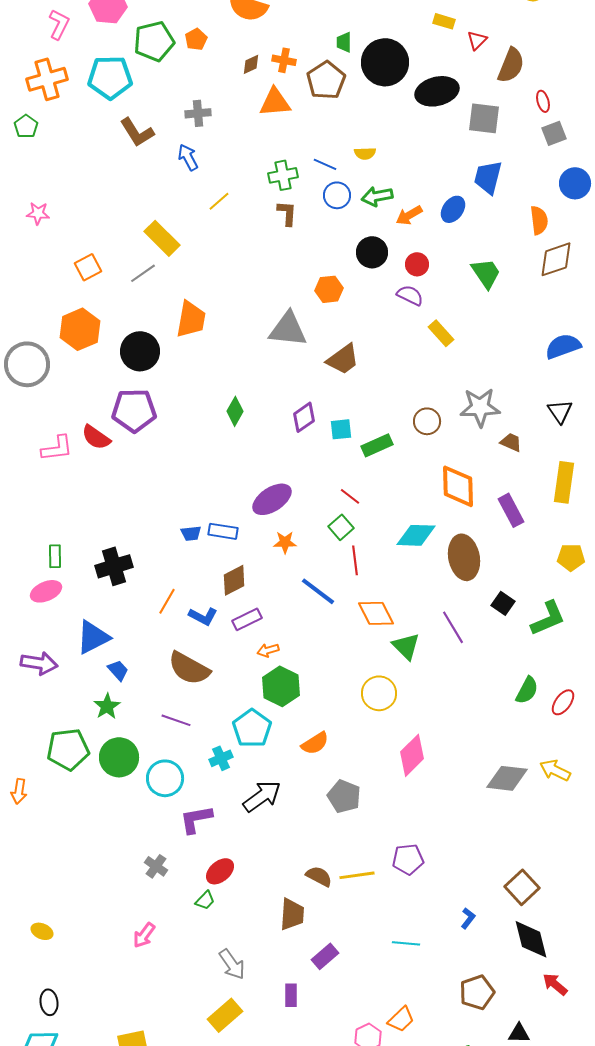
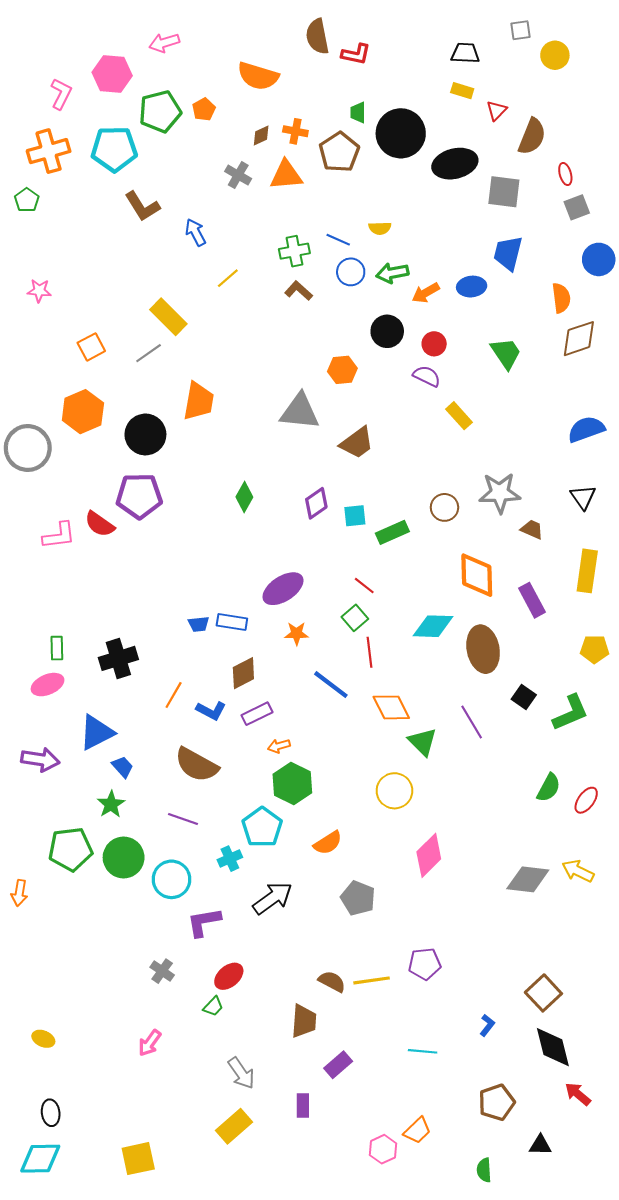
gray cross: (198, 113) -> (238, 175), moved, turned 35
blue ellipse: (453, 209) -> (472, 287), turned 48
brown L-shape: (287, 213) -> (299, 291), turned -52

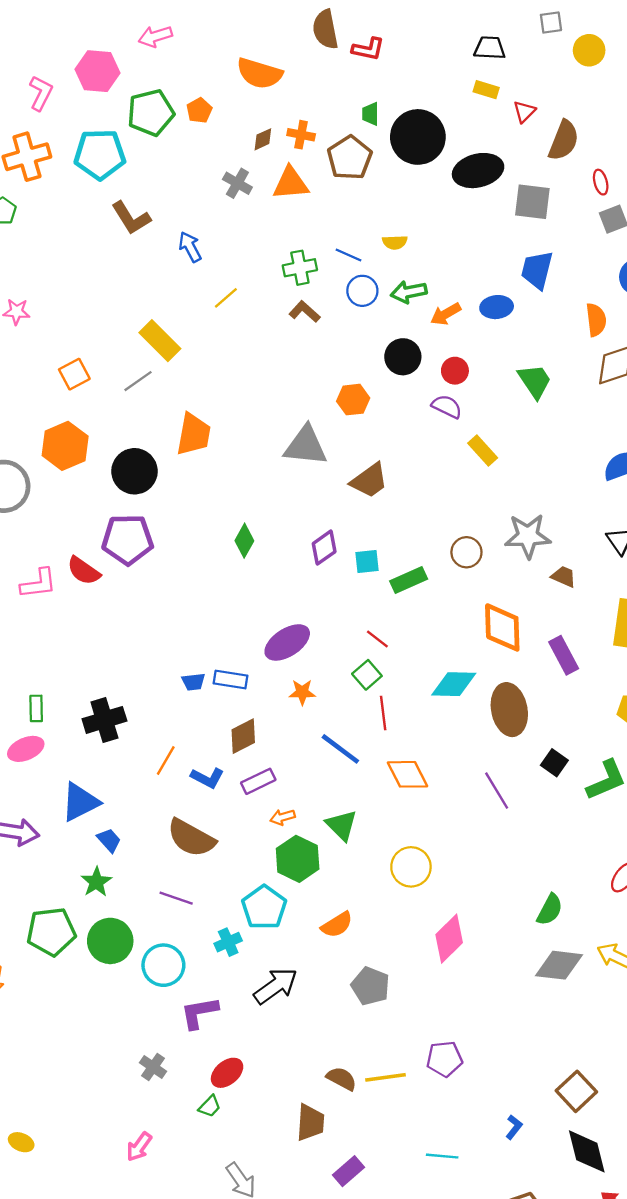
green triangle: (423, 742) -> (342, 825), moved
green semicircle: (549, 788) -> (550, 910), moved

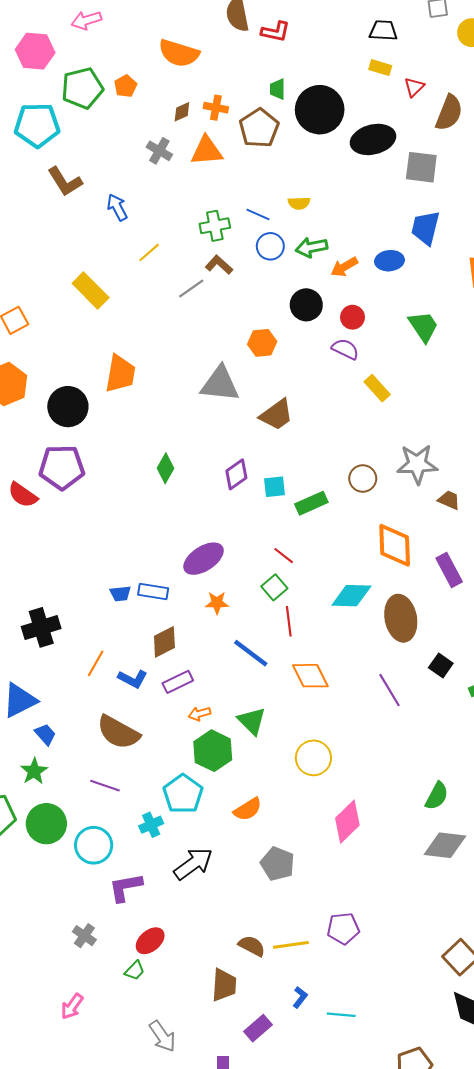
gray line: (138, 381) -> (191, 288), moved
blue L-shape: (514, 1127) -> (300, 997), moved

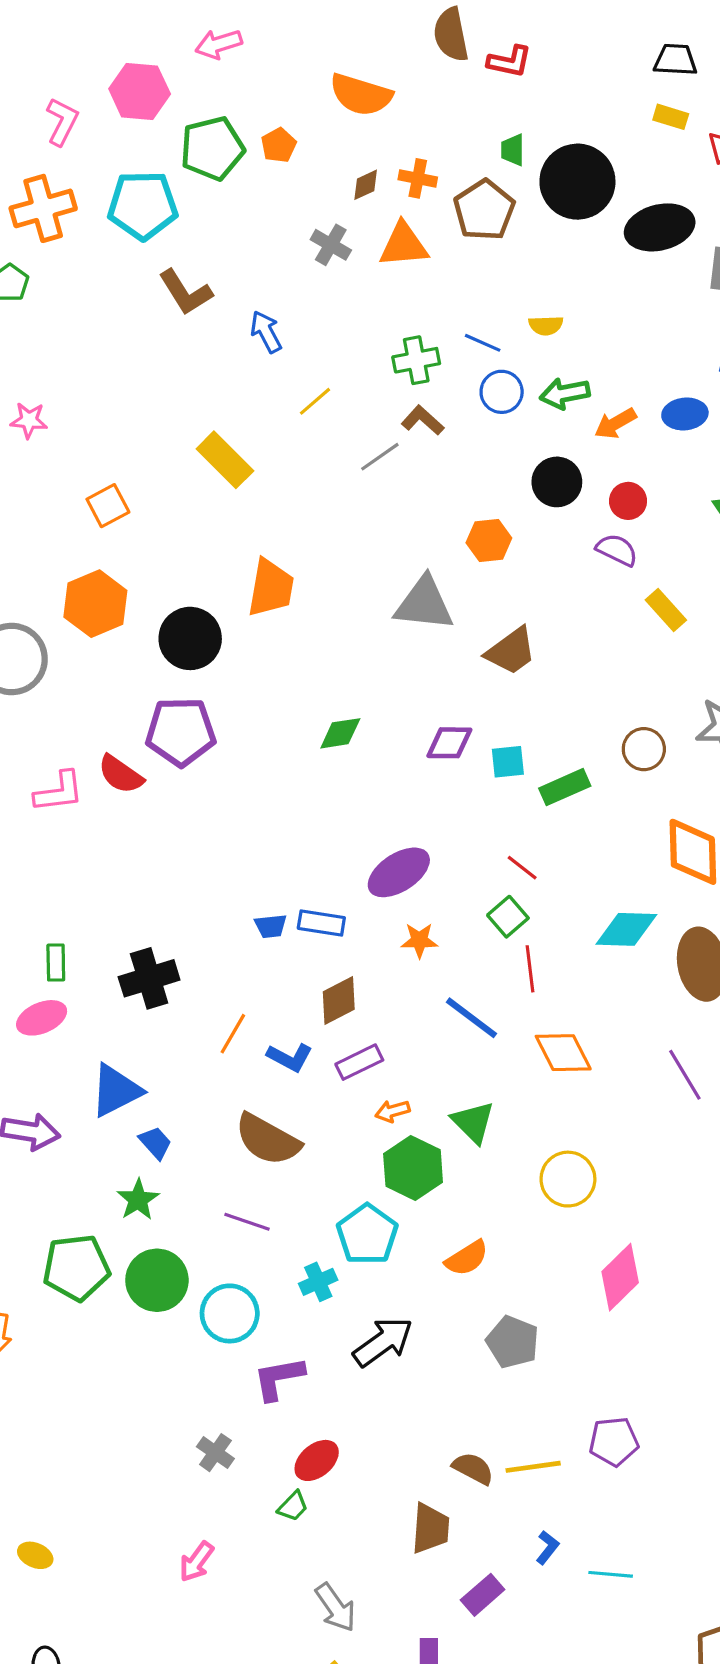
green diamond: (166, 468) -> (340, 733), turned 52
purple diamond: (236, 474) -> (449, 743), turned 36

